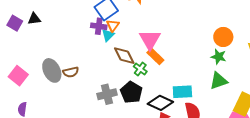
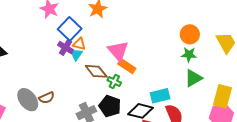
purple cross: (99, 26) -> (65, 47), turned 35
orange triangle: (113, 26) -> (79, 44), turned -40

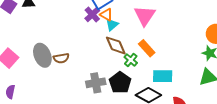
pink triangle: (118, 51) -> (145, 16), moved
cyan triangle: (76, 54) -> (112, 25), moved
cyan rectangle: (160, 96) -> (163, 76), moved

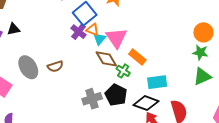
pink triangle: (145, 16) -> (116, 38), moved
gray ellipse: (42, 55) -> (28, 67), moved
brown semicircle: (61, 58) -> (55, 66), moved

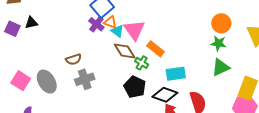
cyan triangle: (99, 39) -> (117, 31), turned -32
gray ellipse: (28, 67) -> (47, 82), moved
gray cross: (92, 99) -> (85, 79), moved

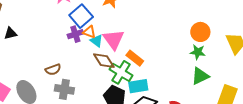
purple cross: (96, 24) -> (75, 34), turned 35
green cross: (142, 63) -> (121, 72), size x1.6
cyan rectangle: (176, 74) -> (138, 86), moved
gray cross: (85, 79) -> (64, 89), turned 30

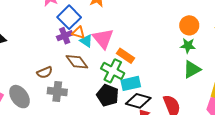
brown diamond: (104, 61) -> (77, 62), moved

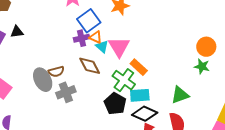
green triangle: (192, 69) -> (180, 95), moved
gray cross: (57, 91) -> (66, 92), turned -36
gray ellipse: (20, 97) -> (43, 80), moved

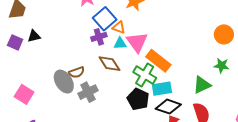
orange triangle: (96, 37) -> (119, 27), moved
cyan triangle: (102, 47) -> (120, 43), turned -40
green star: (202, 66) -> (221, 66), moved
orange rectangle: (139, 67) -> (158, 61), size x1.4

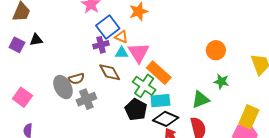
orange circle: (224, 34) -> (216, 50), moved

